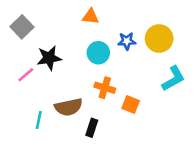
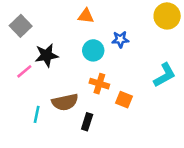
yellow circle: (159, 38) -> (167, 16), moved

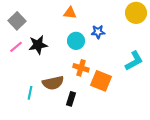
pink line: (24, 71) -> (16, 47), moved
orange square: (124, 100) -> (101, 81), size x1.5

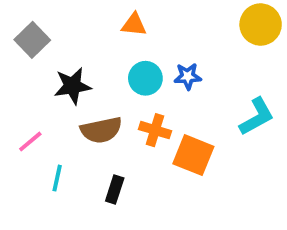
blue star: (98, 32) -> (188, 76), moved
pink line: (16, 47) -> (30, 142), moved
brown semicircle: (53, 83) -> (101, 130), moved
black rectangle: (71, 99) -> (115, 190), moved

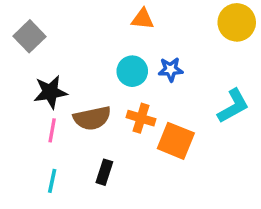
orange triangle: (134, 25) -> (143, 19), moved
black star: (73, 86) -> (50, 92), moved
pink line: (30, 142) -> (52, 130), moved, turned -40
cyan line: (57, 178) -> (52, 181), moved

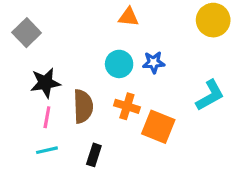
brown semicircle: (92, 118) -> (83, 106), turned -80
cyan line: (52, 181) -> (47, 150), moved, turned 65

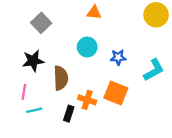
gray square: (27, 33) -> (41, 23), moved
blue star: (154, 62) -> (118, 57), moved
orange cross: (127, 106) -> (87, 100), moved
pink line: (47, 117) -> (24, 92), moved

